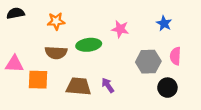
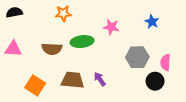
orange star: (56, 21) -> (63, 13), moved
pink semicircle: (175, 56) -> (165, 62), moved
pink triangle: (14, 64) -> (13, 49), moved
orange square: (38, 80) -> (35, 85), moved, turned 30

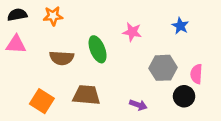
orange star: (63, 13) -> (53, 16), moved
green ellipse: (82, 42) -> (98, 49), turned 75
pink triangle: (13, 49) -> (16, 44), moved
purple arrow: (100, 79) -> (138, 105), moved, turned 144

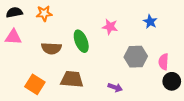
black circle: (184, 96) -> (172, 81), moved

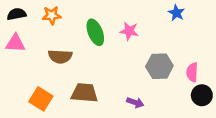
blue star: (150, 22) -> (176, 13), moved
green ellipse: (81, 41) -> (95, 32), moved

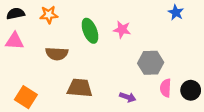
blue star: (176, 13) -> (176, 12), moved
pink semicircle: (192, 72) -> (166, 88), moved
orange square: (41, 99) -> (26, 97), moved

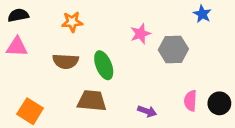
orange star: (49, 15) -> (72, 22), moved
pink star: (122, 30) -> (141, 34), turned -30
green ellipse: (90, 31) -> (104, 65), moved
gray hexagon: (151, 63) -> (173, 49), moved

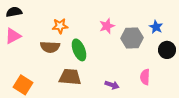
blue star: (202, 14) -> (156, 27), moved
orange star: (72, 22) -> (60, 26), moved
pink triangle: (17, 47) -> (13, 36), turned -30
black circle: (219, 103) -> (167, 50), moved

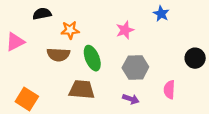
black semicircle: (14, 12) -> (42, 14), moved
blue star: (156, 27) -> (161, 14), moved
gray hexagon: (132, 38) -> (135, 67), moved

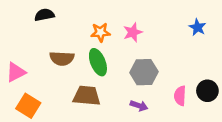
blue star: (161, 14) -> (197, 27), moved
orange star: (70, 30) -> (100, 32), moved
pink triangle: (15, 42) -> (16, 72), moved
black circle: (195, 58) -> (207, 91), moved

